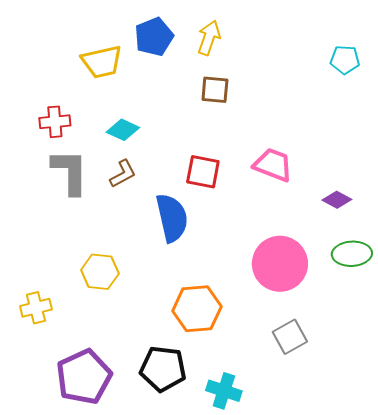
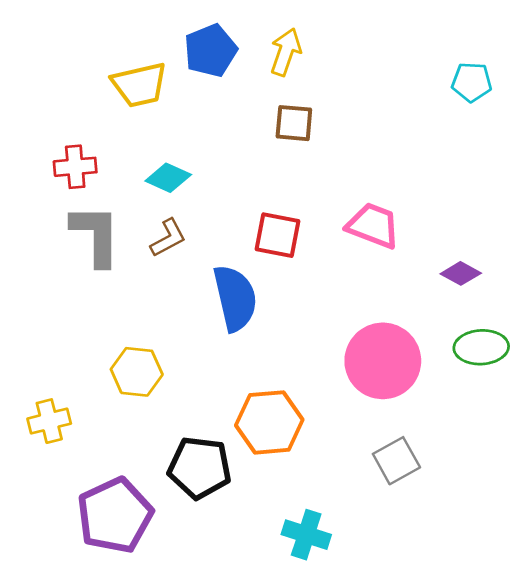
black pentagon: (163, 369) -> (200, 468), moved

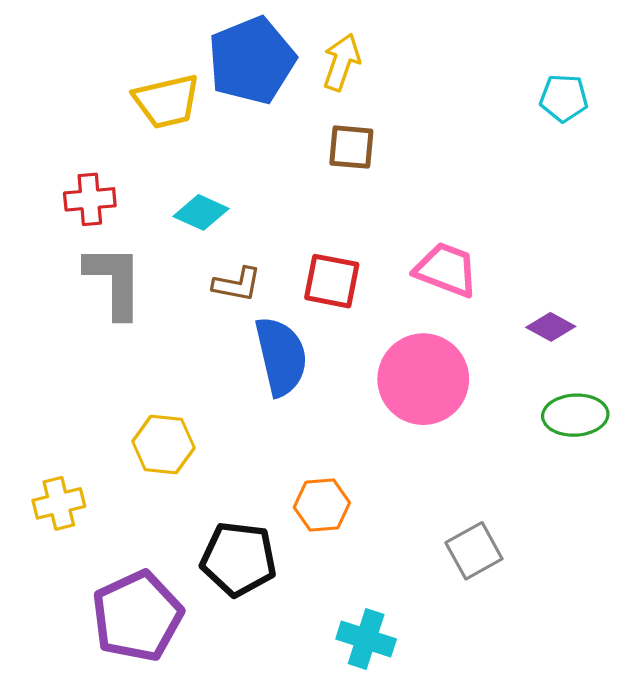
blue pentagon: (211, 51) -> (252, 60), size x1.4
brown L-shape: (168, 238) -> (237, 284), moved, turned 39
pink circle: (383, 361) -> (423, 379), moved
orange hexagon: (269, 422) -> (322, 505), size x0.7

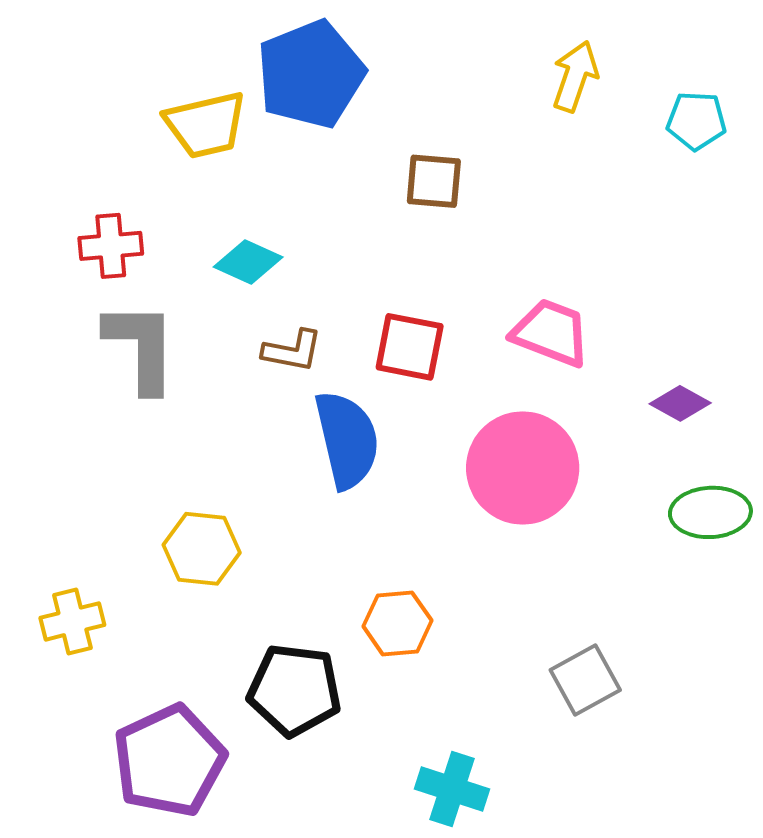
yellow arrow: (342, 62) -> (575, 76), moved

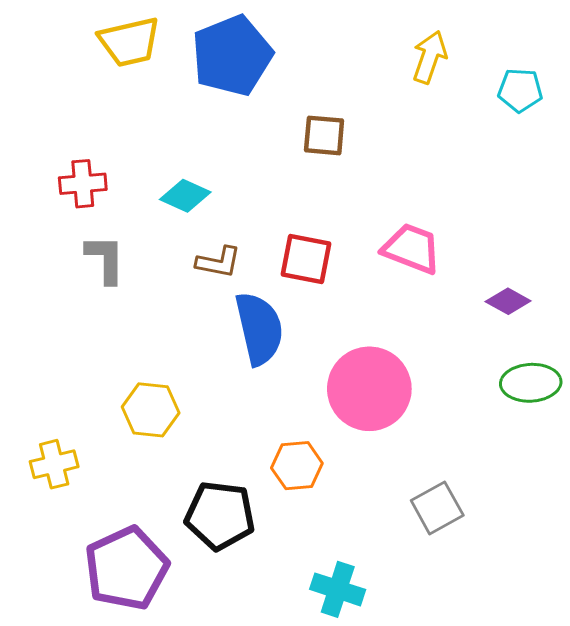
yellow trapezoid: (206, 125) -> (130, 42), moved
gray L-shape: (141, 347) -> (105, 259), size x0.7
pink circle: (523, 468) -> (369, 389), moved

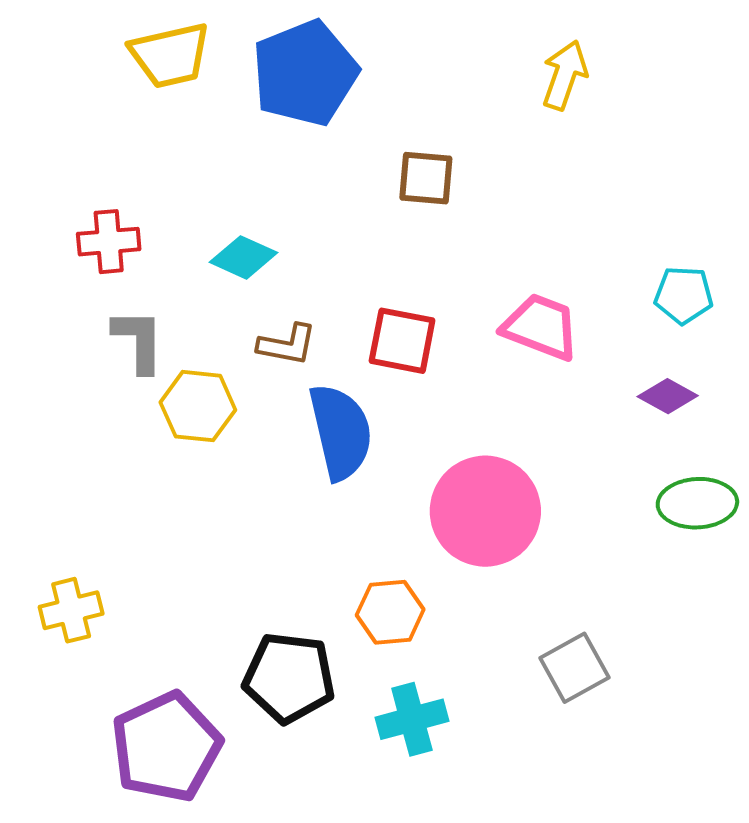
cyan pentagon: (520, 90) -> (684, 295), moved
yellow hexagon: (151, 410) -> (198, 406), moved
cyan cross: (338, 589) -> (412, 719), moved, turned -33

